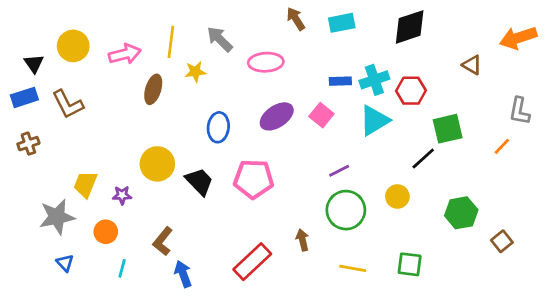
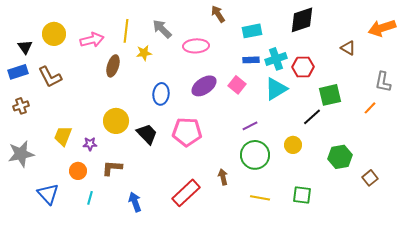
cyan rectangle: (342, 23) -> (252, 31), moved
gray star: (57, 217) -> (21, 154), moved
brown L-shape: (163, 241) -> (112, 168), moved, turned 55
blue triangle: (65, 263) -> (48, 194), size x1.6

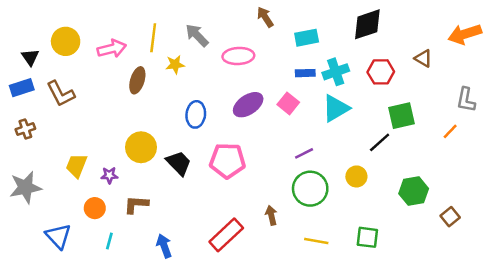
red hexagon: (303, 67) -> (381, 72), moved

